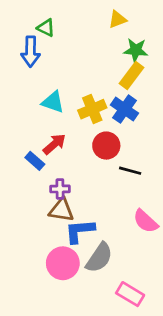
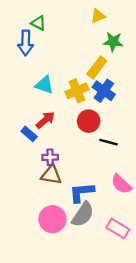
yellow rectangle: (132, 75) -> (97, 67), moved
blue L-shape: (80, 231) -> (82, 192), moved
pink rectangle: (130, 294) -> (118, 228), moved

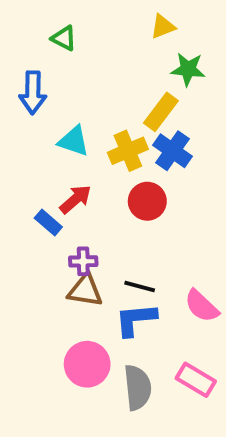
blue arrow: (26, 43) -> (33, 93), moved
black line: (108, 142) -> (140, 287), moved
gray semicircle: (83, 214) -> (138, 387), moved, turned -40

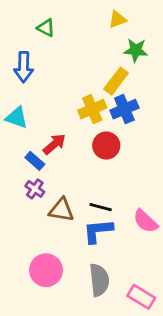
cyan triangle: (74, 141) -> (17, 118), moved
blue cross: (173, 151) -> (124, 109), turned 32
purple cross: (83, 261) -> (35, 189), moved, turned 36
pink circle: (87, 364) -> (46, 270), moved
pink rectangle: (196, 380) -> (141, 297), moved

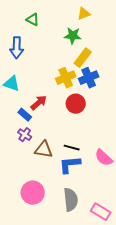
green star: (136, 50) -> (73, 36), moved

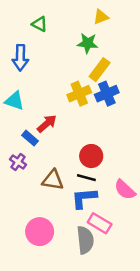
red circle: (76, 104) -> (91, 156), moved
purple cross: (25, 135) -> (18, 162), moved
pink rectangle: (101, 212) -> (100, 223), moved

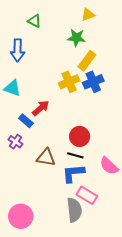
pink circle: (40, 232) -> (21, 216), moved

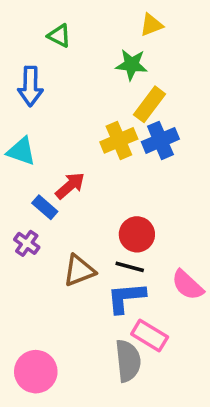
brown triangle: (46, 157) -> (79, 270), turned -30

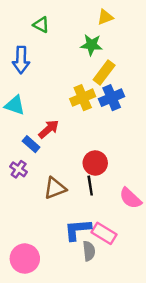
black line: (130, 267) -> (90, 186), turned 66
blue L-shape: (126, 298) -> (78, 230), moved
gray semicircle: (128, 361) -> (89, 251), size x0.7

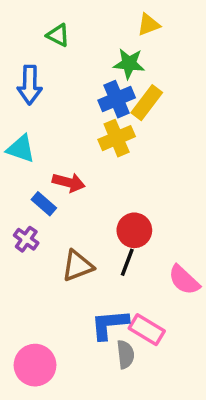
blue cross: (112, 98) -> (117, 99), moved
red arrow: (49, 129) -> (69, 182), turned 55
black line: (90, 186) -> (127, 262), turned 30

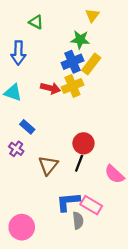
yellow triangle: (149, 25) -> (92, 15), turned -32
red arrow: (69, 182) -> (50, 88), moved
brown triangle: (78, 266) -> (48, 165), turned -30

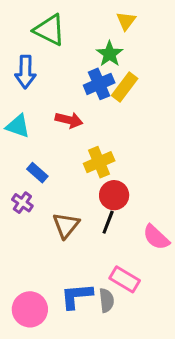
green triangle: (36, 22) -> (49, 30), size x1.6
green star: (80, 40) -> (110, 54), turned 30
yellow cross: (72, 86) -> (99, 162), moved
blue L-shape: (68, 202) -> (76, 296), moved

